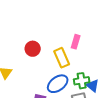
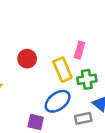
green cross: (82, 81) -> (87, 79), moved

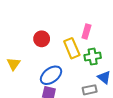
blue ellipse: (58, 101) -> (51, 75), moved

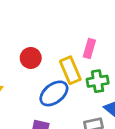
blue ellipse: (51, 75) -> (54, 93), moved

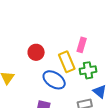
blue ellipse: (54, 93) -> (54, 80), turned 70

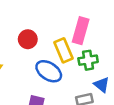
pink rectangle: (82, 45) -> (81, 31), size x1.5

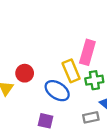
red circle: (28, 39) -> (25, 73), moved

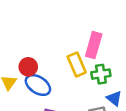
blue ellipse: (57, 91) -> (38, 85), moved

